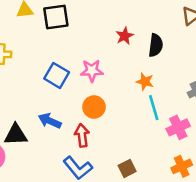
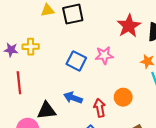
red star: (125, 36) -> (129, 26), size x1.6
orange circle: (94, 107) -> (123, 97), moved

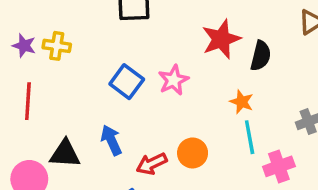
pink star: (104, 55) -> (173, 80), turned -30
blue arrow: (73, 98) -> (111, 140), turned 36
red arrow: (100, 108) -> (152, 164), turned -114

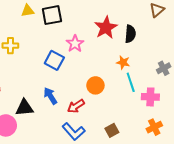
pink star: (173, 80) -> (75, 44), moved
orange circle: (193, 153) -> (95, 85), moved
pink cross: (279, 166) -> (150, 97), turned 30

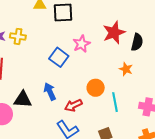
cyan line: (131, 82) -> (115, 102), moved

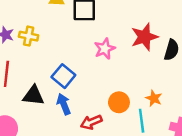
blue square: (59, 57) -> (63, 76), moved
orange star: (126, 69) -> (154, 98), moved
black triangle: (23, 99) -> (33, 95), moved

